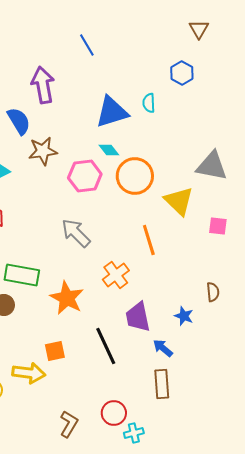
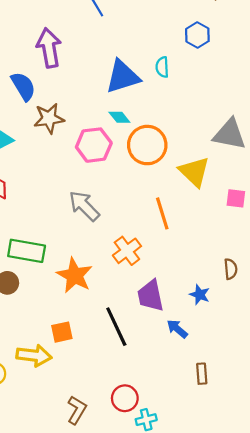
brown rectangle: (162, 384) -> (202, 374), moved, size x0.7

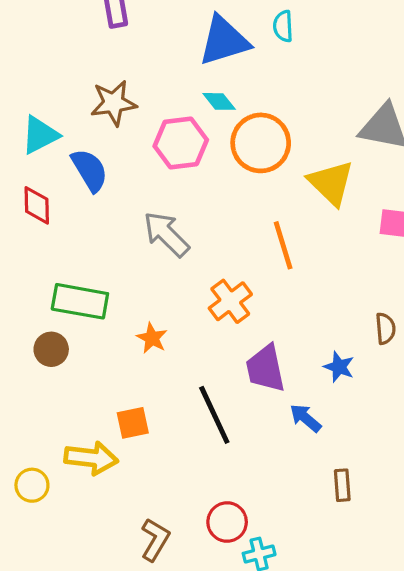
blue semicircle: (23, 86) -> (90, 170), moved
orange star: (75, 275) -> (152, 338), size x0.6

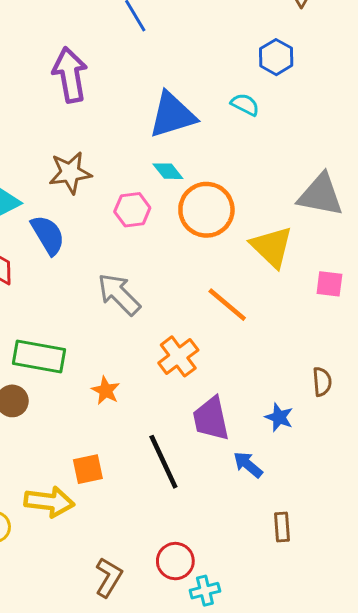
cyan semicircle: (283, 26) -> (245, 105), moved, turned 120
pink hexagon: (181, 143) -> (132, 210), size x0.7
orange line: (283, 245) -> (227, 305), turned -33

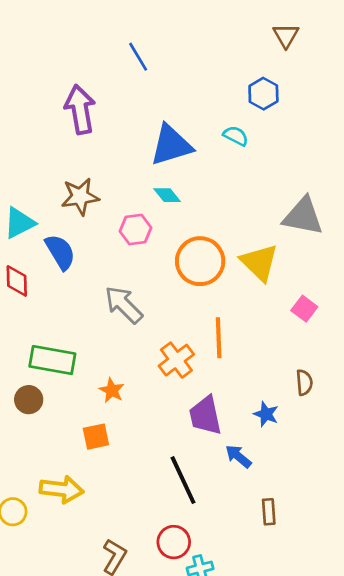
orange circle: (206, 210) -> (200, 261), moved
pink square: (329, 284) -> (304, 309), moved, turned 30
orange line: (227, 305) -> (219, 338), moved, turned 48
black line: (163, 462) -> (183, 480), moved
orange square: (88, 469) -> (96, 437), moved

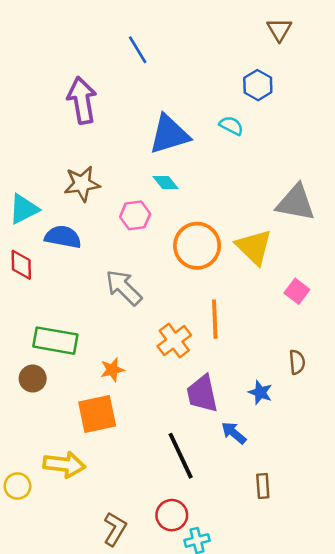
blue semicircle: (60, 252) -> (63, 237), turned -48
orange star: (112, 390) -> (112, 370), turned 30
orange square: (96, 437) -> (97, 414), size x1.5

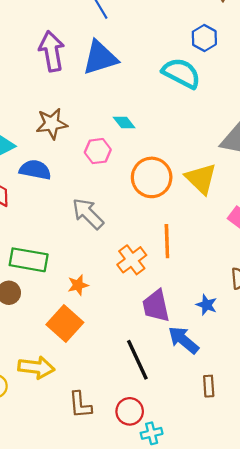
cyan semicircle: (231, 126) -> (181, 73), size x1.8
blue triangle: (169, 134) -> (100, 58), moved
orange square: (97, 414) -> (65, 324), turned -36
blue arrow: (234, 433) -> (183, 340), size x1.4
brown L-shape: (115, 529) -> (80, 405), moved, turned 144

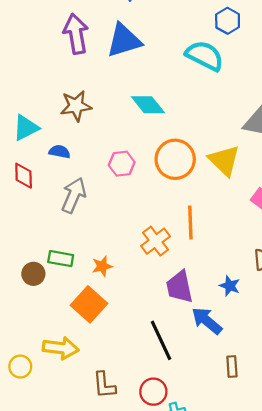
cyan diamond: (124, 123) -> (148, 105), size x1.5
pink hexagon: (98, 151) -> (122, 164), moved
blue semicircle: (35, 170) -> (60, 152), size x0.7
gray arrow: (88, 214) -> (74, 195), moved, turned 68
green rectangle: (29, 260) -> (61, 259), moved, size x0.7

